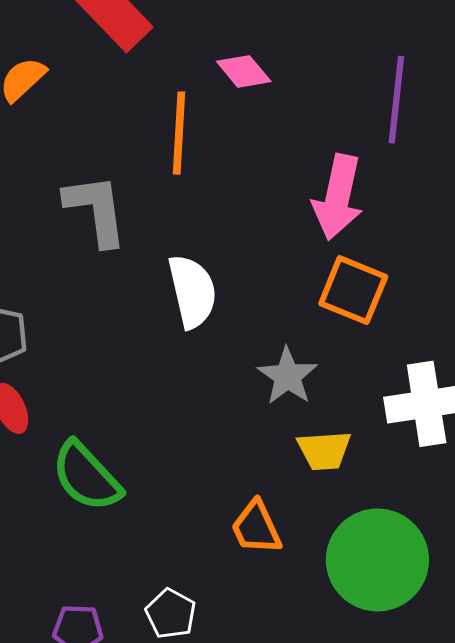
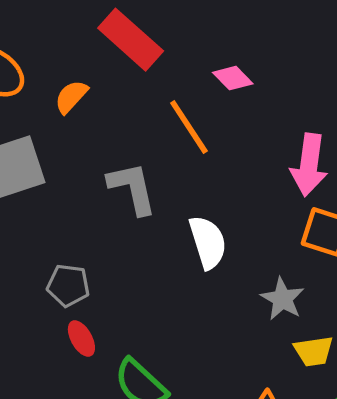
orange line: (179, 133) -> (189, 127), turned -32

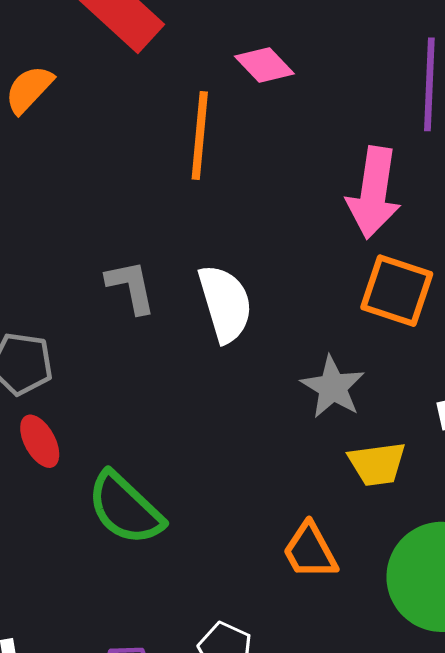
orange line: (189, 127) -> (200, 135), turned 38
gray L-shape: (132, 188) -> (131, 287), moved, size x0.7

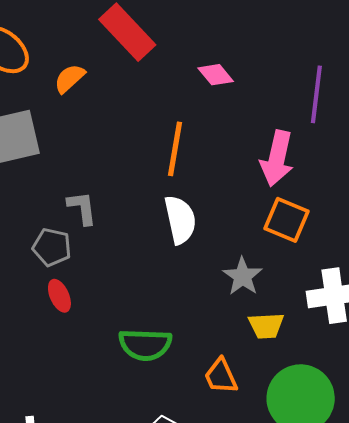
orange line: (200, 135) -> (175, 149), moved
gray L-shape: (131, 287) -> (82, 208), moved
green semicircle: (125, 509) -> (145, 345), moved, turned -46

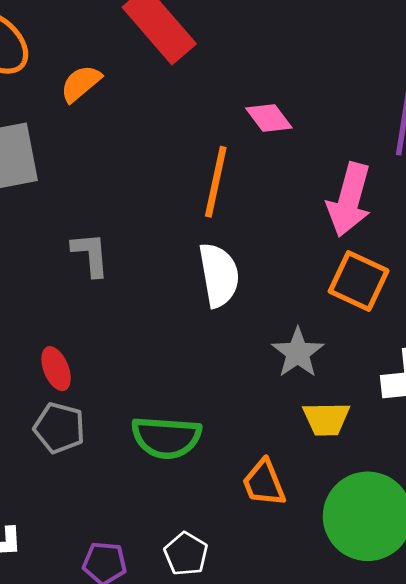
pink diamond: (216, 75) -> (269, 118), moved
gray pentagon: (52, 247) -> (59, 428), moved

